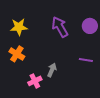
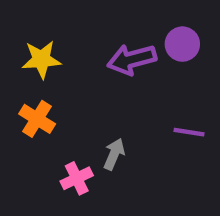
purple circle: (90, 26) -> (182, 44), moved
purple arrow: (60, 27) -> (132, 59), turned -75

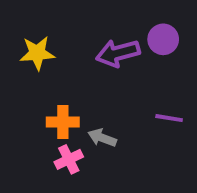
orange cross: (37, 119) -> (63, 122), moved, turned -32
gray arrow: (114, 154) -> (102, 138), turned -92

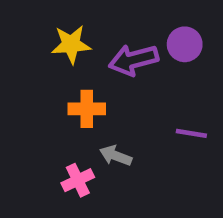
yellow star: (37, 53) -> (71, 44), moved
orange cross: (63, 122) -> (87, 109), moved

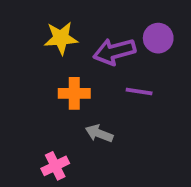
purple line: (191, 133) -> (139, 91), moved
pink cross: (78, 180) -> (55, 166), moved

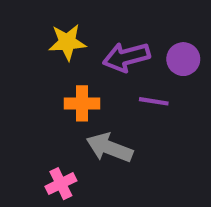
purple circle: (158, 38) -> (183, 59), moved
gray arrow: (99, 133) -> (109, 148), size x1.5

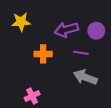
yellow star: (67, 42) -> (21, 22), moved
gray arrow: (109, 148) -> (85, 77), moved

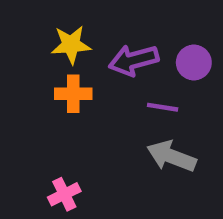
yellow star: (21, 22) -> (71, 45), moved
orange cross: (43, 54) -> (73, 94), moved

